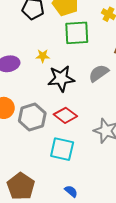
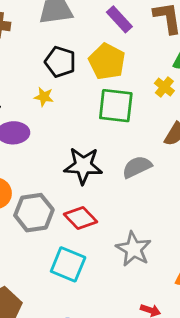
yellow star: (43, 56) -> (44, 97), moved

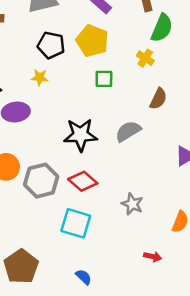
green square: (116, 106) -> (104, 79), size x0.6
gray star: (134, 249) -> (132, 204), size x0.7

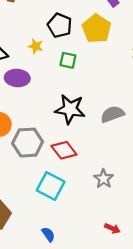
yellow star: (40, 77) -> (36, 46), moved
green square: (104, 79) -> (68, 60), moved

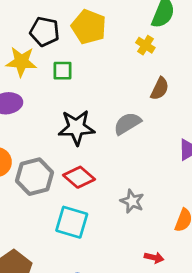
yellow star: (36, 46) -> (21, 62), size x1.6

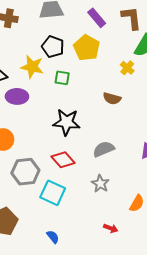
brown semicircle: (160, 89) -> (112, 99), moved, turned 72
gray semicircle: (127, 123) -> (104, 149), moved
gray hexagon: (34, 177) -> (25, 172), moved

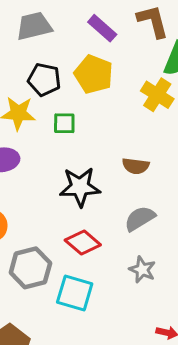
yellow cross: (127, 68) -> (157, 95), size x1.5
brown semicircle: (112, 99) -> (136, 166), moved

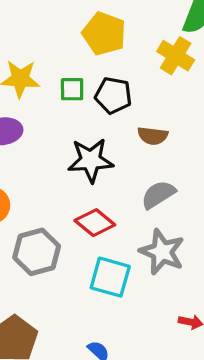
black pentagon: (44, 80) -> (113, 95), moved
gray star: (142, 270) -> (162, 252), size x1.5
cyan square: (75, 293) -> (110, 277), moved

